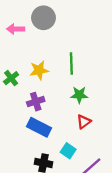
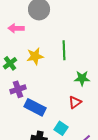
pink arrow: (16, 29) -> (16, 28), moved
green star: (79, 95) -> (82, 78), moved
purple cross: (36, 102) -> (18, 89), moved

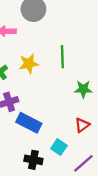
red triangle: (75, 102) -> (82, 125), moved

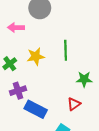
red triangle: (82, 125) -> (74, 104), moved

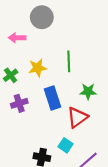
red triangle: (74, 104) -> (77, 117), size x1.5
blue rectangle: (36, 109) -> (53, 98), moved, turned 45

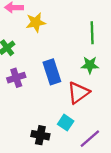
green line: (69, 61) -> (92, 33), moved
yellow star: (38, 68) -> (36, 22), moved

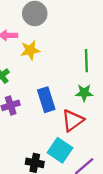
cyan square: (66, 123) -> (60, 150), size x1.5

